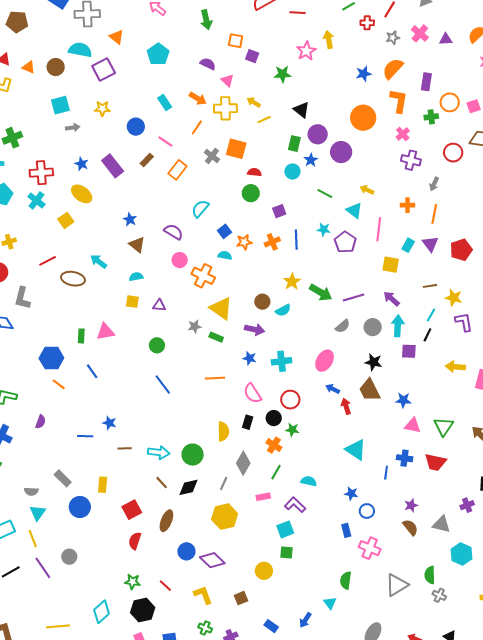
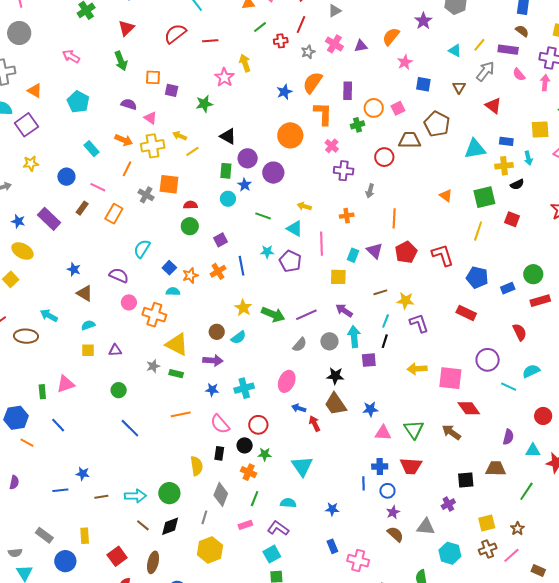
orange line: (434, 214) -> (394, 218), moved
cyan triangle: (356, 450) -> (302, 466), moved, turned 30
blue circle: (367, 511) -> (387, 491), moved

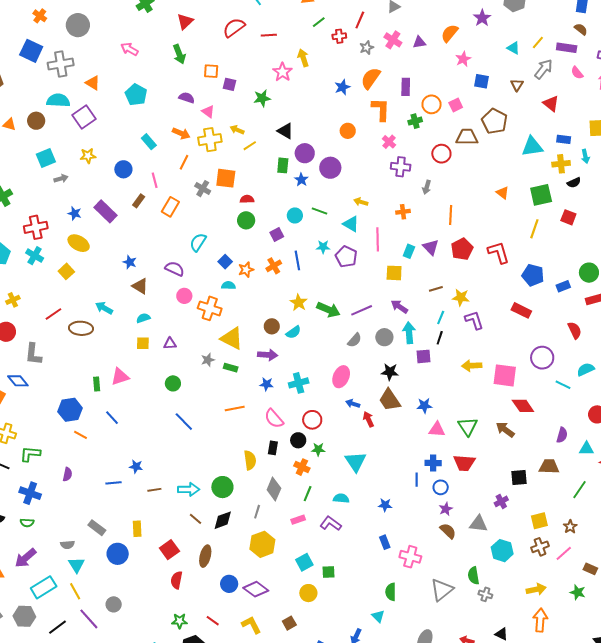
orange circle: (290, 135) -> (348, 131), size x0.6
pink line: (98, 187) -> (155, 180), turned 49
cyan circle: (228, 199) -> (295, 215), moved
cyan square: (272, 554) -> (304, 562), moved

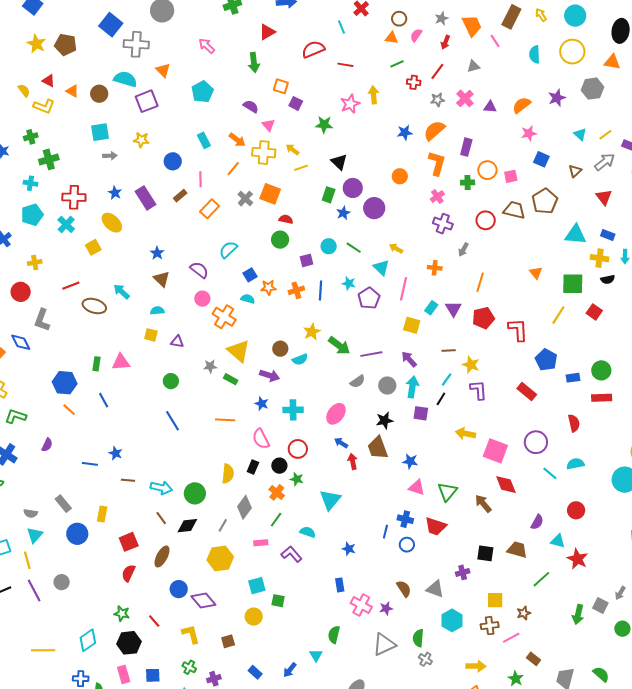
black star: (390, 372) -> (384, 420), turned -30
purple star: (446, 509) -> (386, 608), moved

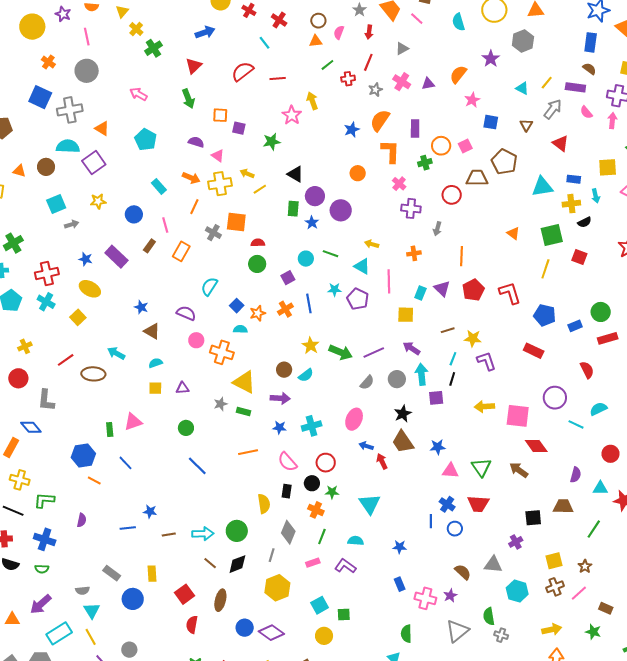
blue cross: (405, 519) -> (447, 504), turned 35

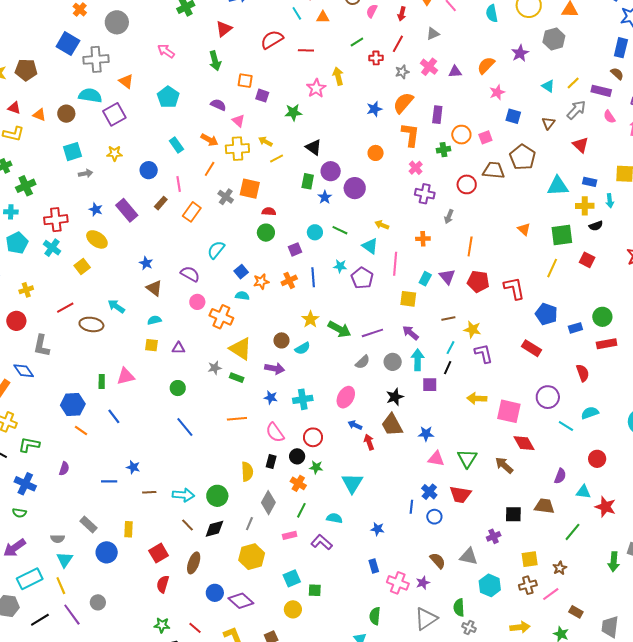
orange triangle: (316, 41) -> (323, 17), moved
red pentagon: (473, 290) -> (478, 281), turned 30

